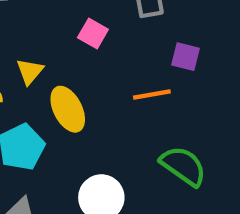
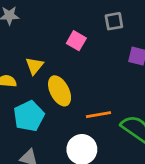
orange line: (152, 94) -> (99, 115), moved

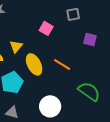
orange line: (99, 115) -> (62, 64), moved, turned 42

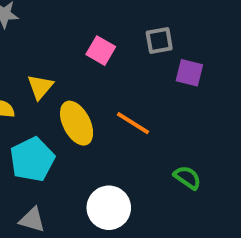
gray square: (73, 14) -> (159, 41), moved
green semicircle: (89, 91) -> (187, 178), size x0.6

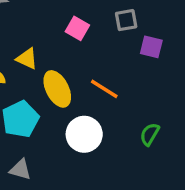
yellow triangle: (40, 87) -> (27, 59), turned -45
green semicircle: (187, 178) -> (150, 134), turned -95
white circle: (109, 208) -> (84, 134), moved

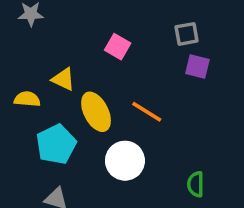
gray square: (126, 20) -> (187, 34), moved
green semicircle: (150, 134) -> (196, 184), moved, turned -30

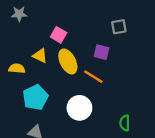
pink square: (118, 47) -> (59, 35), moved
purple square: (197, 67) -> (101, 52), moved
yellow ellipse: (96, 112) -> (68, 61), moved

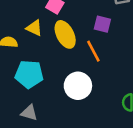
orange line: (93, 77) -> (93, 51), turned 30
cyan pentagon: (35, 97) -> (29, 74), turned 30

